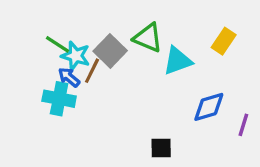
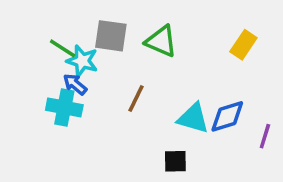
gray square: (110, 51) -> (111, 36), moved, turned -36
cyan triangle: (178, 61) -> (193, 118), moved, turned 36
brown line: (92, 71) -> (136, 99), moved

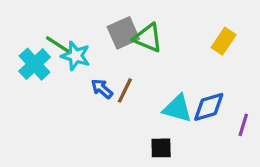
gray square: (111, 36) -> (123, 33), moved, turned -32
blue arrow: (75, 84) -> (102, 89), moved
cyan cross: (64, 107) -> (35, 64), moved, turned 36

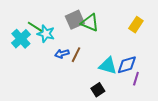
blue arrow: (102, 89) -> (62, 54), turned -56
purple line: (243, 125) -> (136, 79), moved
black square: (161, 148) -> (98, 90), turned -32

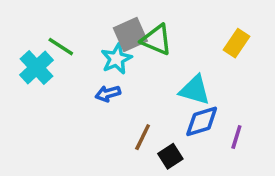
cyan star: (46, 34) -> (116, 59), moved, turned 30
brown line: (76, 55) -> (143, 137), moved
blue diamond: (127, 65) -> (202, 121), moved
cyan triangle: (108, 66) -> (195, 90), moved

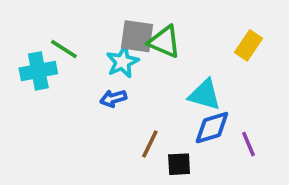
gray square: (130, 34) -> (137, 36), turned 32
cyan cross: (36, 67) -> (38, 71), turned 32
purple line: (236, 137) -> (249, 144), turned -40
black square: (170, 156) -> (179, 164), turned 30

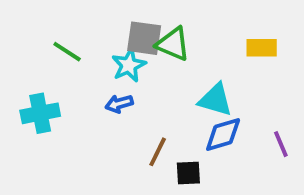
yellow rectangle: (249, 45) -> (262, 48), turned 56
cyan cross: (38, 71) -> (40, 113), moved
purple line: (249, 144) -> (281, 144), moved

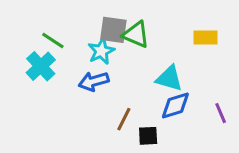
blue arrow: (119, 104) -> (94, 81), size x1.4
cyan cross: (40, 113) -> (41, 66), moved, turned -32

